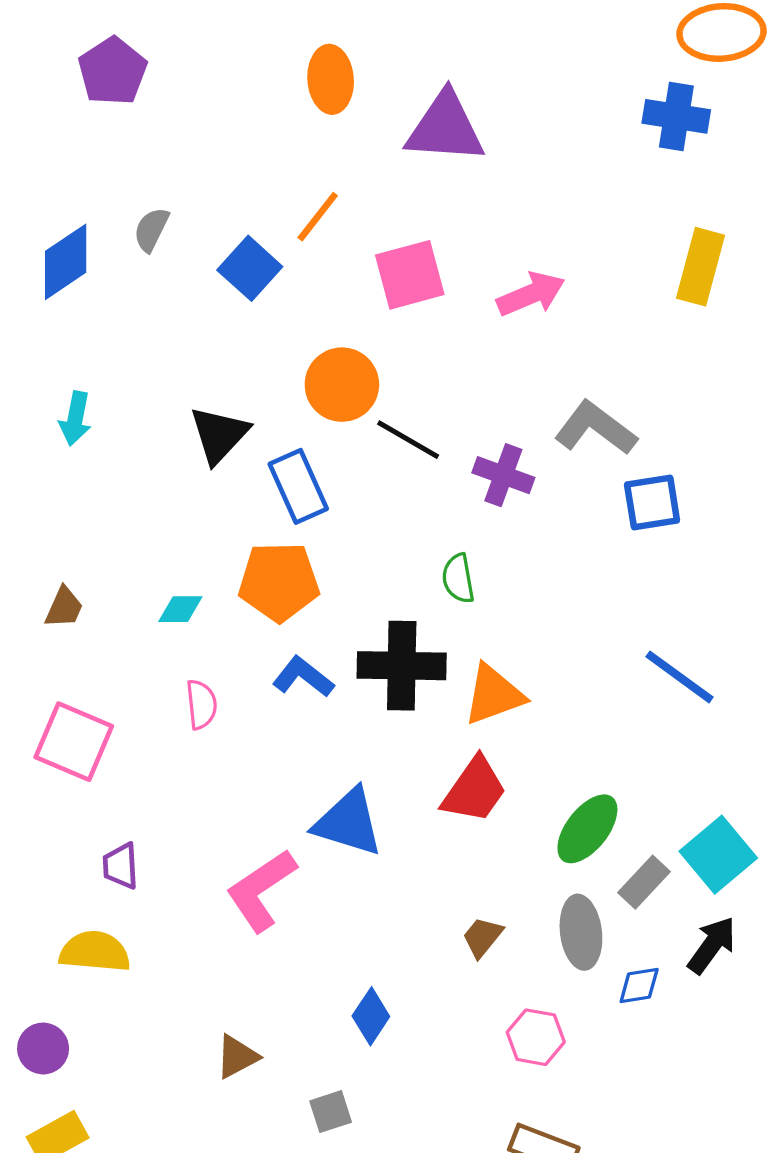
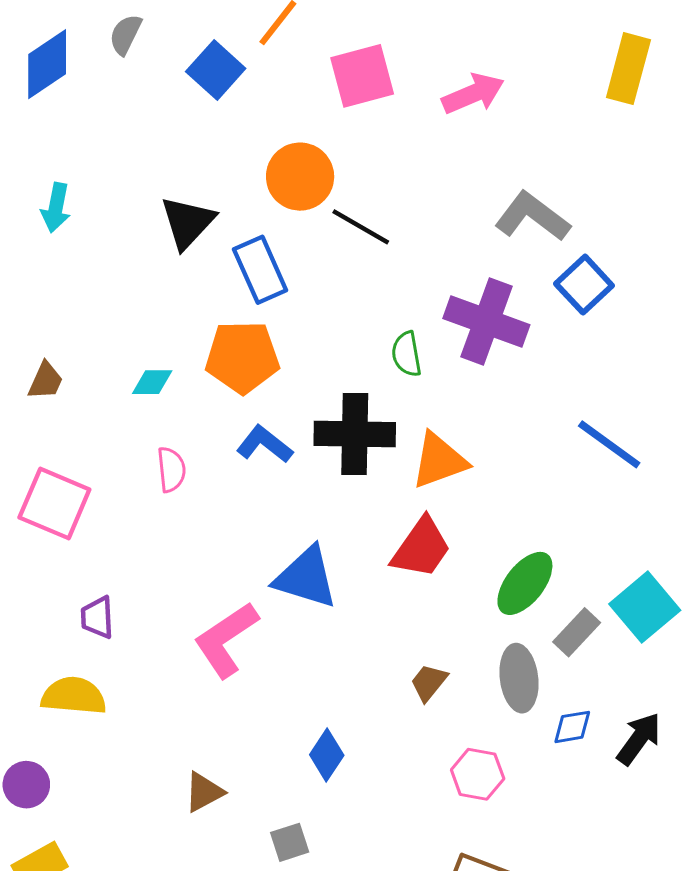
purple cross: (503, 475) -> (486, 322), moved, size x1.5
blue square: (652, 503) -> (584, 285), turned -34
black arrow: (712, 945) -> (639, 739), moved

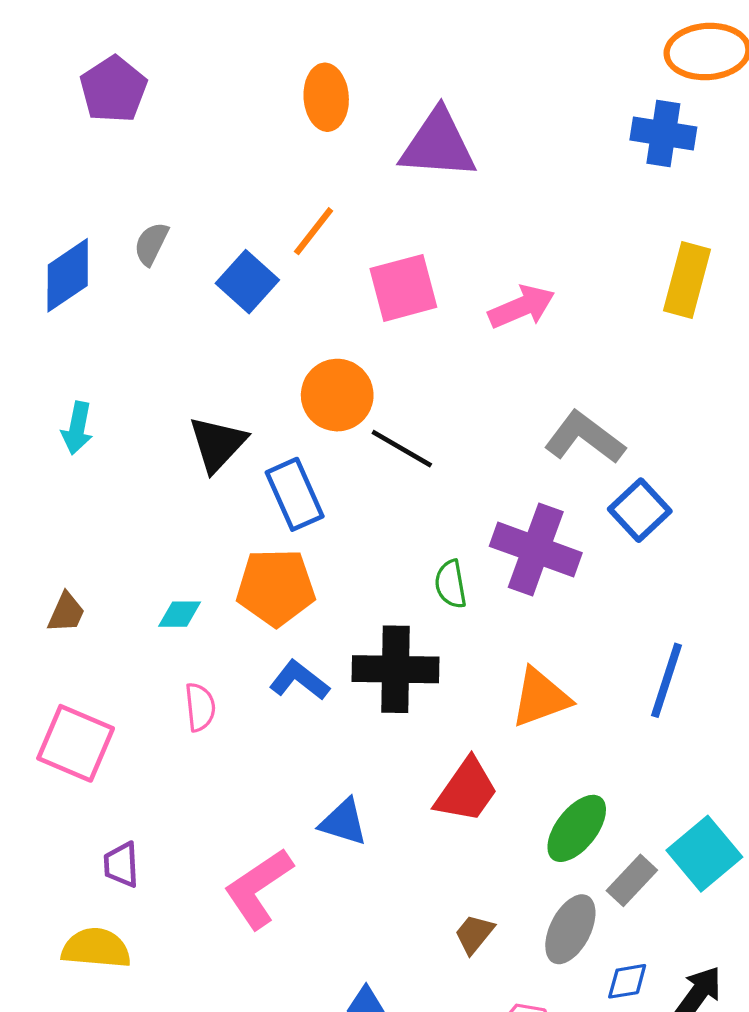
blue line: (609, 444) -> (667, 680), turned 72
orange triangle: (439, 461) -> (540, 698), moved
blue triangle: (306, 577) -> (343, 822), size x0.7
gray ellipse: (519, 678) -> (570, 929), turned 34

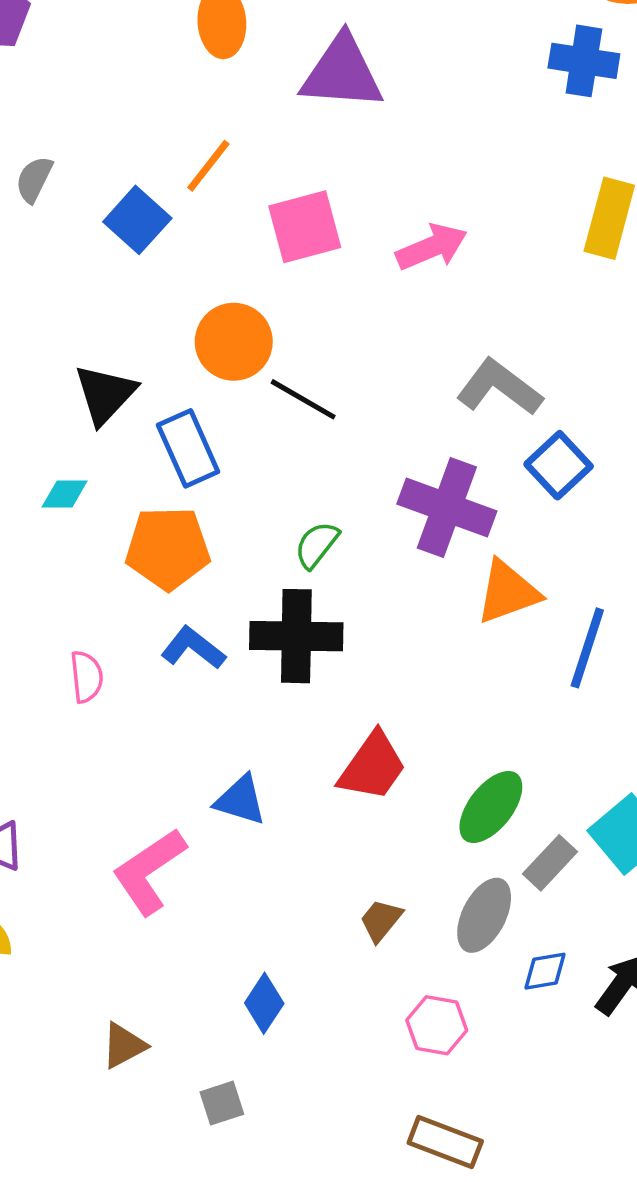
green semicircle: (451, 584) -> (317, 545), moved, turned 48
cyan diamond: (180, 614) -> (65, 494), moved
orange triangle: (540, 698) -> (508, 592), moved

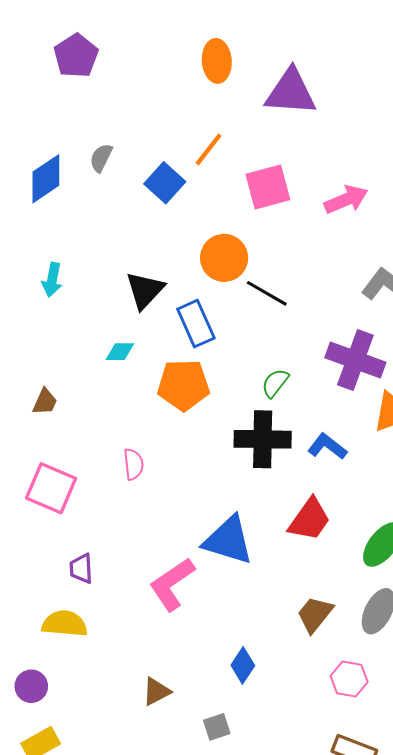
blue L-shape: (193, 648) -> (327, 447), moved
blue triangle: (240, 800) -> (228, 540), size x1.6
brown trapezoid: (381, 920) -> (315, 614), size x1.4

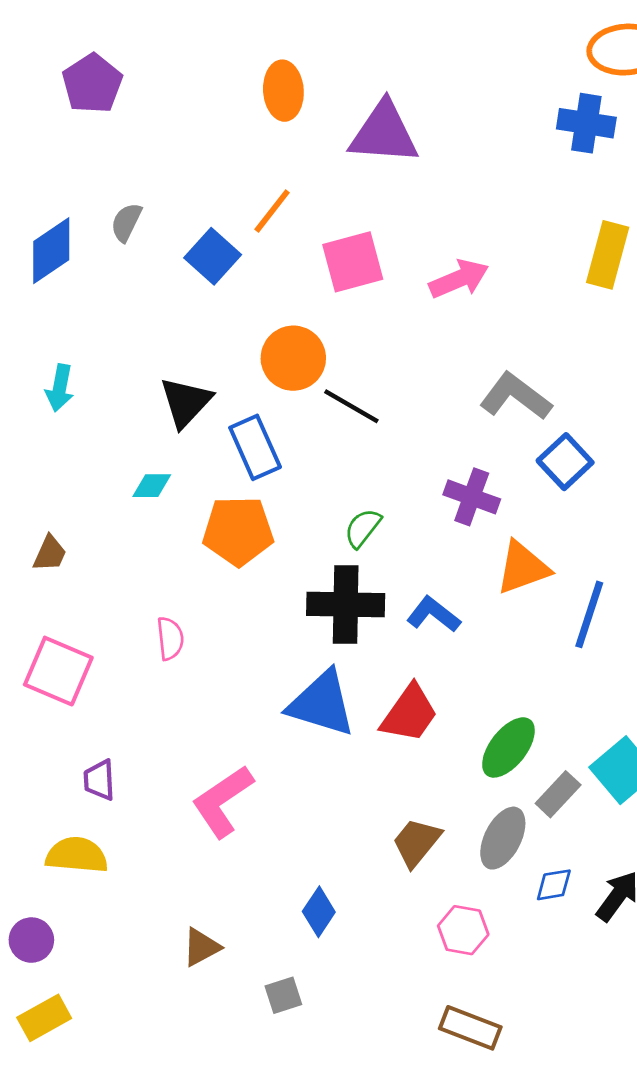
purple cross: (355, 360) -> (472, 497), size x0.7
blue triangle: (228, 540) -> (322, 704), moved

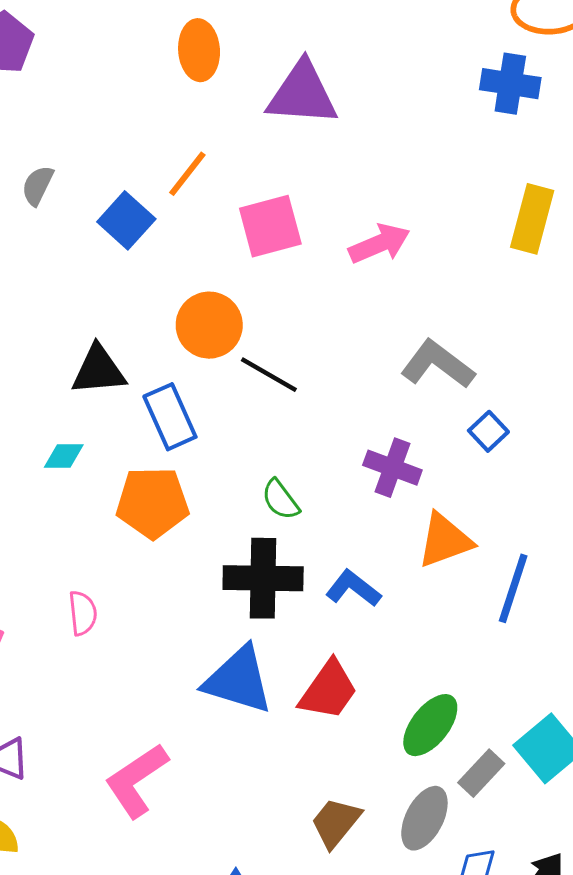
black triangle: (186, 402) -> (99, 370), turned 42
blue square: (565, 462) -> (488, 431), size x0.7
green semicircle: (363, 528) -> (280, 500), turned -75

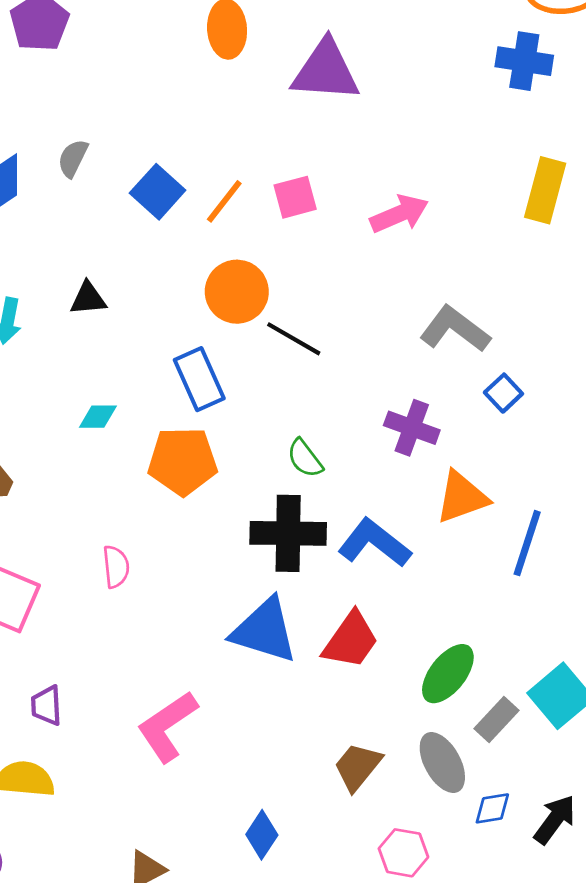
orange line: (187, 174) -> (224, 201), moved
pink square: (270, 226) -> (295, 197), size x0.7
black triangle: (99, 370) -> (88, 299), moved, size x0.7
blue L-shape: (353, 588) -> (374, 543), size x1.4
gray ellipse: (424, 818) -> (442, 763), turned -56

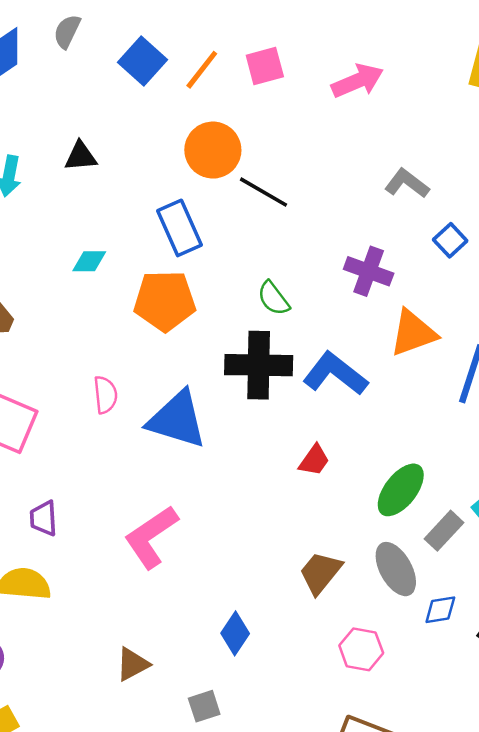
gray L-shape: (455, 329) -> (407, 183), size x0.7
blue triangle: (265, 631) -> (177, 419), moved
red trapezoid: (351, 640) -> (314, 460), size x0.6

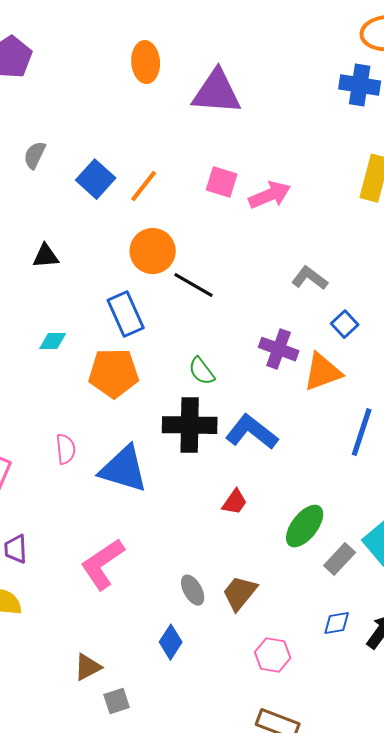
pink square: (265, 66) -> (222, 182), moved, turned 32
orange triangle: (413, 333) -> (323, 372), moved
gray ellipse: (396, 569) -> (193, 590), moved, size x0.7
gray square: (204, 706) -> (117, 701), moved

